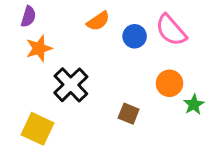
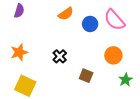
orange star: (39, 48) -> (19, 52), moved
black cross: (71, 85) -> (60, 56), moved, size x0.6
green star: (194, 105) -> (126, 80), moved

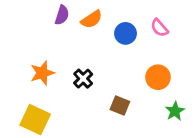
purple semicircle: (19, 11) -> (62, 15), moved
pink semicircle: (114, 20) -> (159, 28), size x0.6
orange star: (19, 52) -> (42, 73), moved

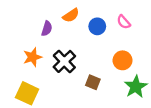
purple semicircle: (62, 15) -> (47, 29), moved
black cross: (83, 79) -> (64, 61), size x1.5
green star: (175, 111) -> (136, 87), size x1.5

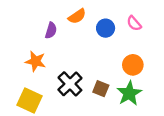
orange star: (33, 57) -> (36, 61), turned 30
black cross: (64, 61) -> (70, 84), moved
green star: (136, 87) -> (129, 93), moved

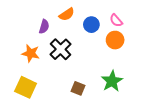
orange circle: (133, 65) -> (115, 40), moved
black cross: (70, 84) -> (61, 49), moved
brown square: (101, 89) -> (78, 88), moved

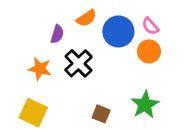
blue circle: (91, 25) -> (118, 31), size x1.5

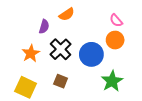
blue circle: (118, 31) -> (91, 54), moved
orange star: (40, 69) -> (31, 53), turned 30
brown square: (101, 114) -> (61, 81), moved

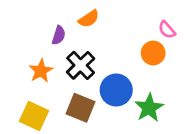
pink semicircle: (116, 20) -> (167, 30), moved
blue circle: (91, 54) -> (116, 90), moved
brown square: (61, 81) -> (81, 108), size x1.5

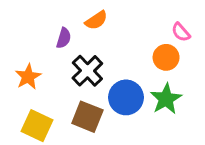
orange star: (41, 71) -> (28, 77), moved
green star: (149, 108) -> (166, 99), moved

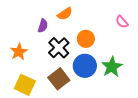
orange circle: (166, 57) -> (86, 39), moved
brown square: (87, 117) -> (59, 79), turned 30

